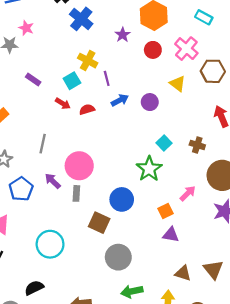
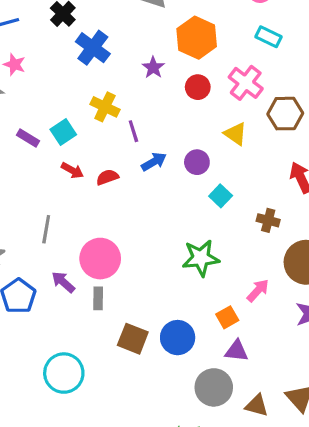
cyan square: (72, 81) -> (63, 132), moved
cyan square: (164, 143) -> (221, 196), moved
green star: (149, 169) -> (201, 258), turned 30
blue circle: (122, 199) -> (178, 338), moved
gray circle: (118, 257) -> (214, 387), moved

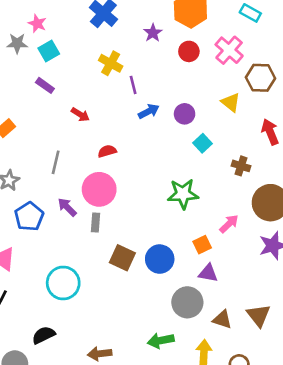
cyan square: (63, 132) -> (49, 51), moved
yellow triangle: (236, 134) -> (231, 102), moved
red semicircle: (107, 177) -> (107, 151), moved

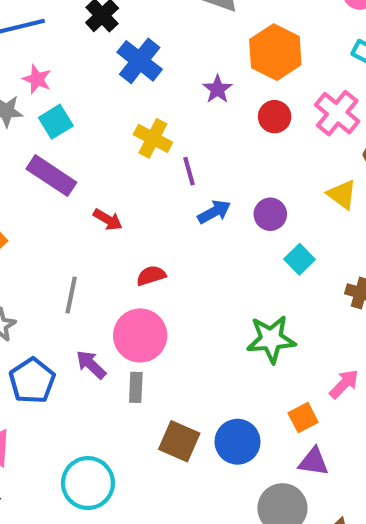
purple rectangle: (45, 85) -> (51, 176), size x1.6

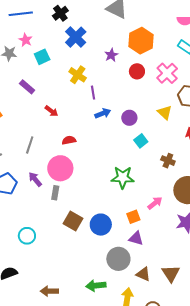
cyan square: (56, 122) -> (42, 57), moved
purple rectangle: (51, 176) -> (27, 87), size x0.7
cyan circle: (88, 483) -> (27, 236), size x0.7

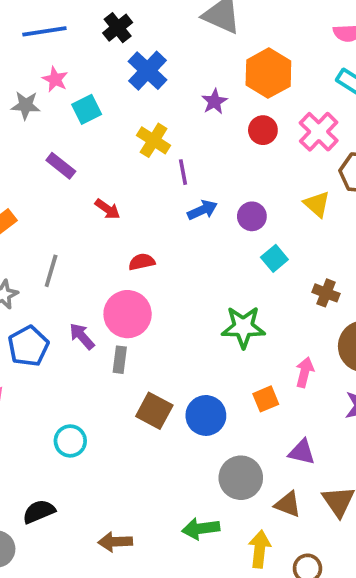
gray line: (30, 145) -> (51, 271), moved
pink arrow: (155, 203) -> (305, 372), turned -35
purple triangle: (136, 238) -> (302, 452), moved

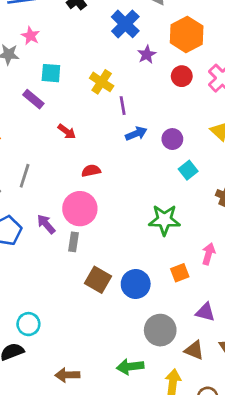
blue cross: (148, 71) -> (125, 24), moved
cyan square: (87, 109) -> (51, 73), moved, turned 30
cyan circle: (70, 441) -> (28, 324), moved

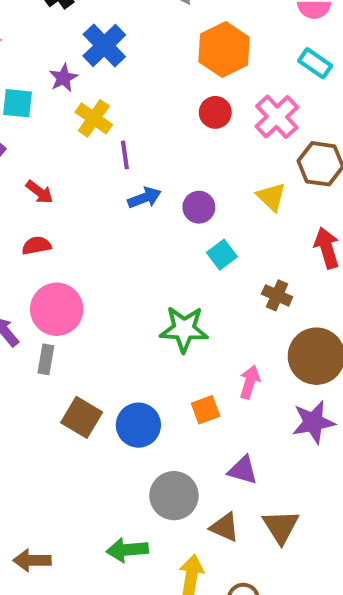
blue cross: (125, 24) -> (104, 45), moved
purple star: (147, 54) -> (63, 78), moved
red semicircle: (91, 171) -> (37, 246), moved

